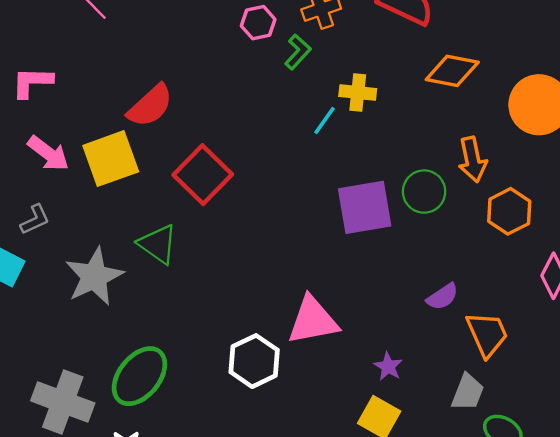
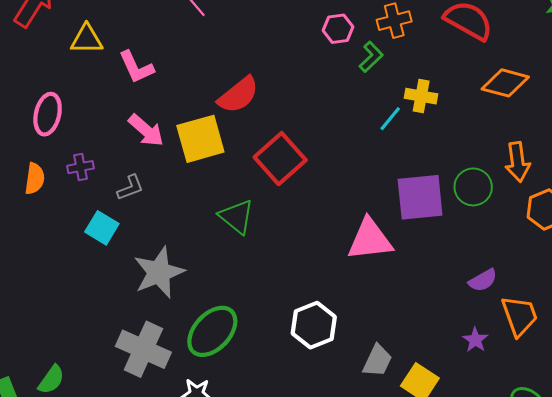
pink L-shape: (32, 82) -> (136, 67), turned -120
gray star: (94, 276) -> (159, 272), moved
pink triangle: (313, 321) -> (370, 240), moved
purple star: (388, 366) -> (475, 340), moved
gray trapezoid: (468, 392) -> (377, 361), moved

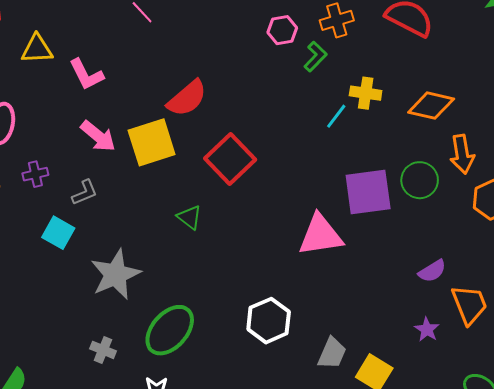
orange diamond: (505, 83) -> (431, 106), moved
green triangle: (237, 217) -> (189, 217), size x0.7
gray cross: (143, 349) -> (103, 350), size x0.5

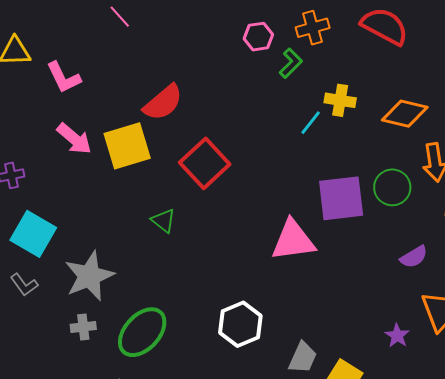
gray L-shape: (85, 193) -> (24, 285), moved, turned 76
cyan square: (58, 233) -> (33, 234), size x1.4
purple semicircle: (432, 271) -> (414, 257), moved
gray cross: (103, 350) -> (83, 327), moved, turned -30

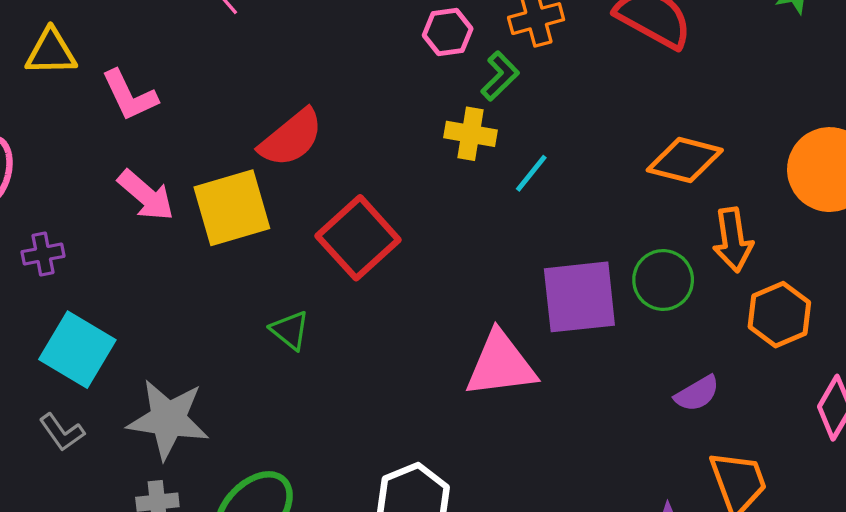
yellow cross: (340, 100) -> (471, 134), moved
gray star: (89, 276) -> (168, 419), turned 30

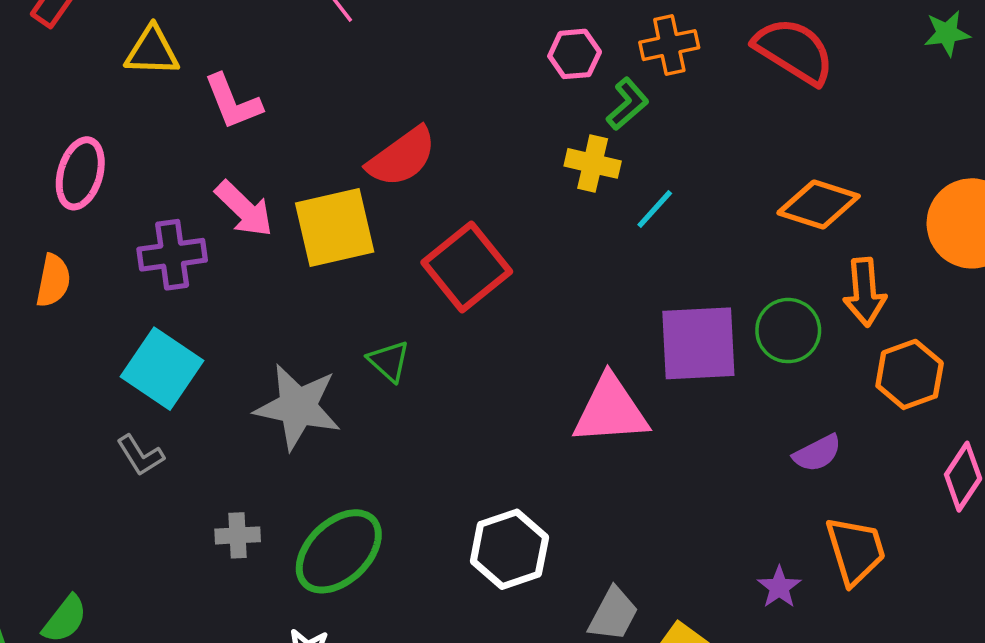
purple cross: (43, 254) -> (172, 255), moved, size x1.5
gray star: (168, 419) -> (298, 407), moved

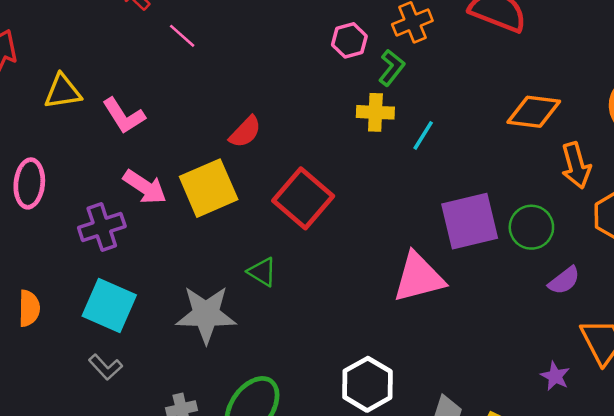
red semicircle: (402, 157) -> (245, 132), size x0.7
orange semicircle: (53, 281) -> (29, 308), moved
green circle: (788, 331) -> (531, 227), moved

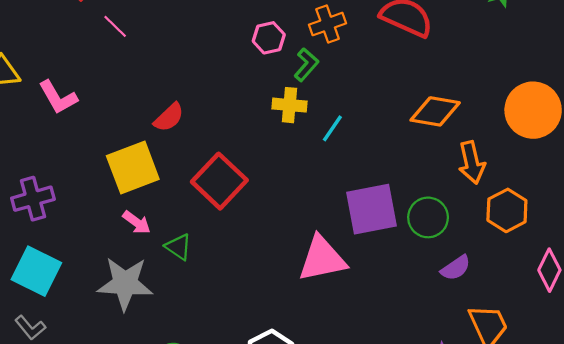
pink arrow: (145, 187) -> (136, 222), moved, size x0.7

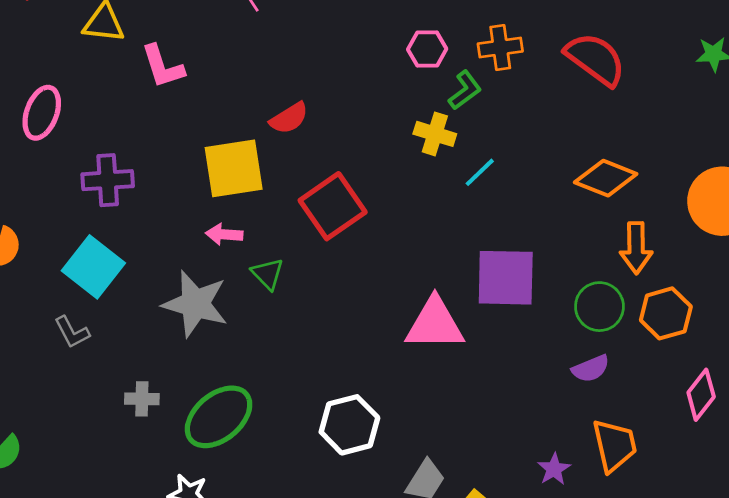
green circle: (428, 217) -> (599, 307), moved
pink arrow: (136, 222) -> (224, 234), turned 136

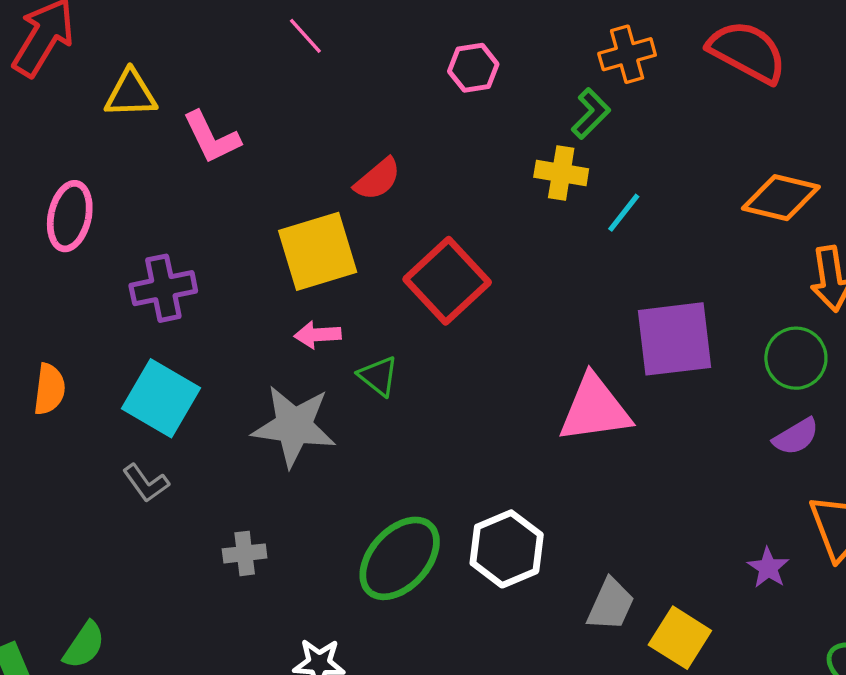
pink hexagon: (427, 49) -> (473, 68), moved
green ellipse: (219, 417) -> (400, 558), moved

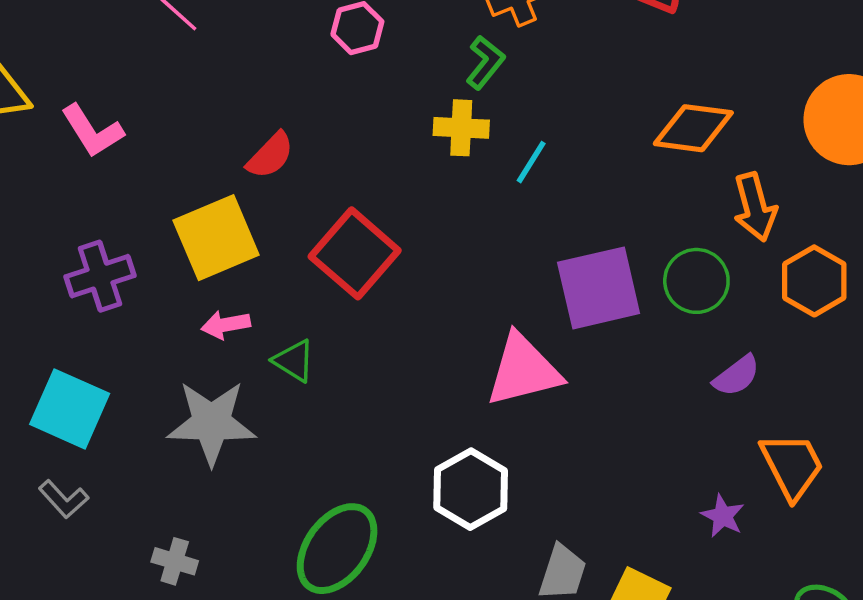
purple cross: (163, 288) -> (100, 276), moved
green circle: (796, 358) -> (696, 281), moved
white hexagon: (507, 549) -> (471, 489), moved
gray cross: (245, 553) -> (175, 561), turned 30

